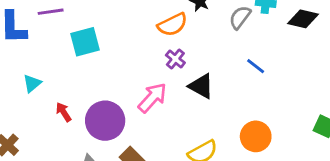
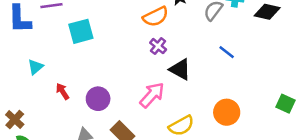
pink arrow: (152, 98) -> (152, 95), moved
purple circle: (105, 121) -> (98, 99), size x0.7

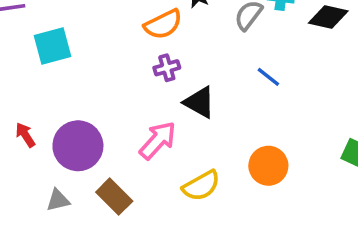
purple cross: (158, 46) -> (167, 68), turned 35
purple circle: (98, 99) -> (78, 146), size x1.4

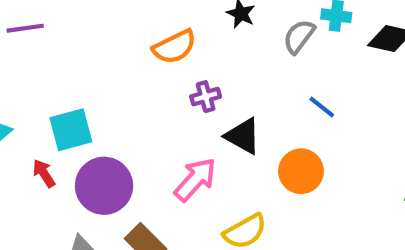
orange semicircle: (163, 24) -> (175, 47), moved
cyan square: (53, 46) -> (71, 130), moved
orange circle: (268, 166) -> (301, 171), moved

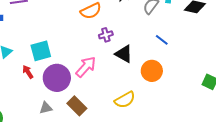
pink arrow: (195, 180) -> (86, 67), moved

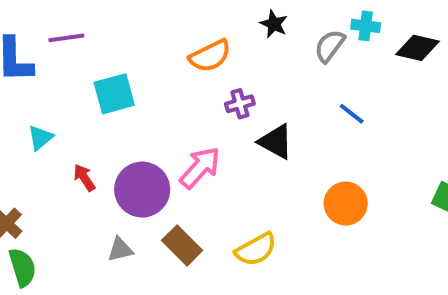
cyan square: (41, 51) -> (114, 94), moved
orange circle: (152, 71) -> (346, 204), moved
yellow semicircle: (125, 100) -> (256, 249), moved

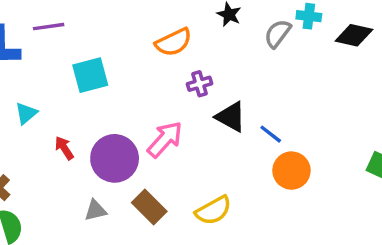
blue line: (352, 114) -> (271, 134), moved

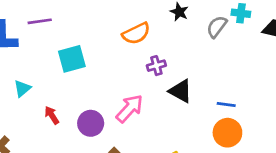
blue line: (271, 134) -> (226, 105), moved, turned -30
purple circle: (115, 158) -> (91, 123), size x0.7

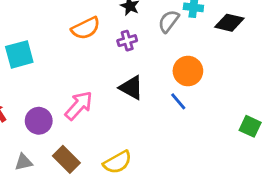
purple cross: (156, 66) -> (127, 41), moved
blue line: (226, 105) -> (178, 101), turned 42
orange circle: (227, 133) -> (188, 71), moved

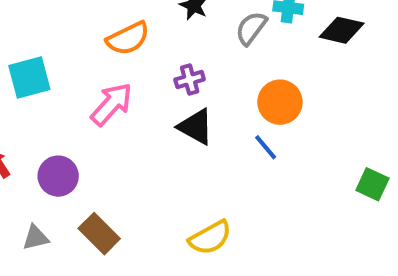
purple cross: (127, 41) -> (190, 79), moved
pink arrow: (79, 106) -> (112, 104), moved
yellow semicircle: (117, 162) -> (210, 238), moved

